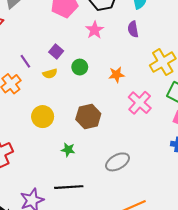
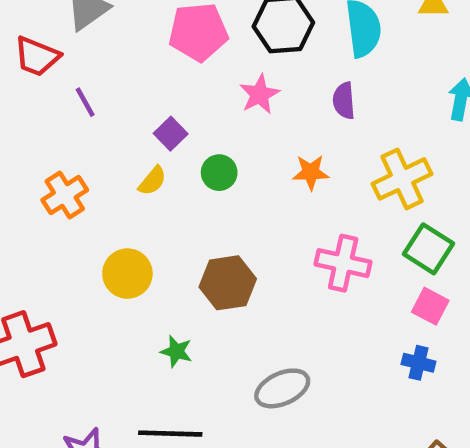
purple line: (25, 61) -> (85, 102), moved
yellow semicircle: (50, 74) -> (152, 181), turned -40
orange star: (117, 75) -> (311, 172), moved
pink cross: (140, 103) -> (343, 263), turned -35

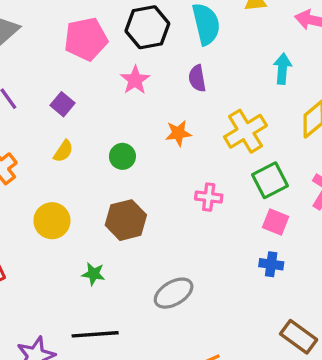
purple square: (171, 134) -> (62, 104), moved
green circle: (219, 173) -> (122, 156), moved
green square: (428, 249) -> (270, 180), turned 36
pink cross: (343, 263) -> (209, 197), size x0.7

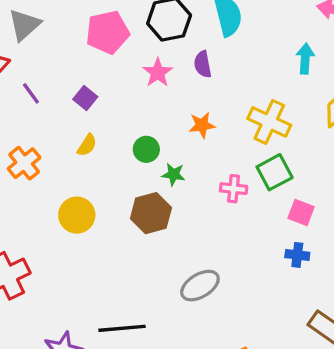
purple semicircle: (197, 78) -> (203, 64), moved
yellow cross: (245, 131) -> (269, 122), turned -33
green square: (270, 180) -> (275, 172), moved
green star: (94, 274) -> (173, 174), moved

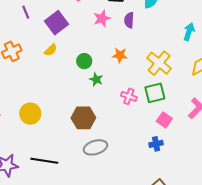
purple square: (85, 98) -> (56, 23), size x1.6
brown hexagon: (151, 213) -> (83, 118), moved
yellow circle: (77, 215) -> (30, 114), moved
blue cross: (297, 255) -> (156, 144), turned -32

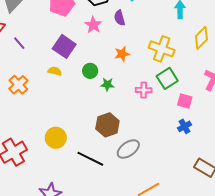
purple square: (56, 23) -> (64, 46), moved
yellow semicircle: (51, 50) -> (55, 71), turned -104
black line: (44, 161) -> (90, 159), moved, turned 36

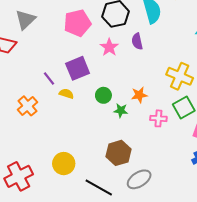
purple line: (19, 43) -> (49, 78), moved
purple square: (64, 46) -> (78, 68), turned 30
orange star: (122, 54) -> (139, 95), moved

